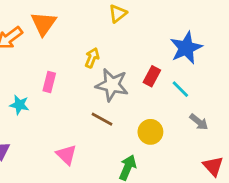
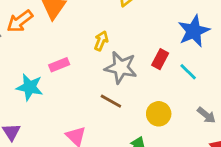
pink rectangle: (49, 82) -> (59, 65), turned 54
cyan star: (19, 105) -> (30, 87), size x1.4
gray arrow: (199, 122) -> (206, 115), moved

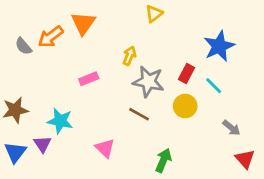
cyan star: (30, 87) -> (60, 121), moved
yellow circle: (159, 114) -> (185, 106), moved

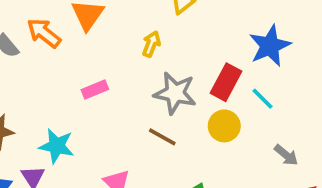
orange arrow: (51, 37) -> (44, 33), turned 75
yellow arrow: (129, 56) -> (151, 44), moved
red rectangle: (186, 73) -> (226, 82), size x1.4

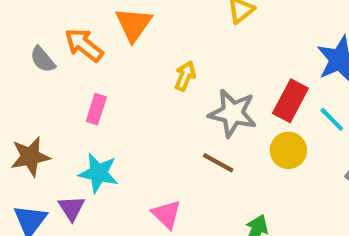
yellow arrow: (151, 44) -> (185, 76), moved
pink rectangle: (95, 90) -> (96, 109), moved, turned -50

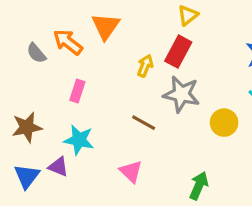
red rectangle: (290, 101) -> (178, 52), moved
brown line: (218, 163) -> (144, 123), moved
purple triangle: (72, 208) -> (58, 167), turned -35

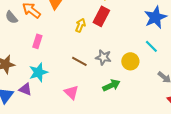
gray star: (181, 94) -> (103, 57), moved, size x0.7
cyan star: (79, 140) -> (38, 72), turned -30
green arrow: (199, 186) -> (111, 85), moved, turned 42

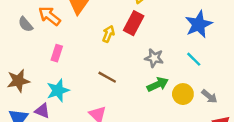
gray star: (103, 57) -> (154, 58), moved
yellow circle: (130, 61) -> (183, 94), moved
green arrow: (111, 85) -> (158, 84), moved

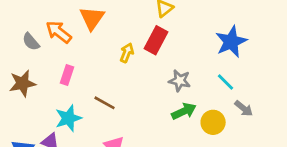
brown line: (107, 77) -> (105, 103), moved
brown star: (18, 81) -> (22, 83), moved
gray arrow: (209, 96) -> (244, 108), moved

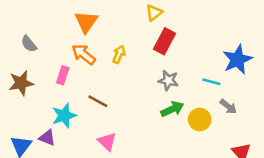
orange arrow: (59, 32) -> (84, 54), moved
red rectangle: (156, 40) -> (164, 41), moved
blue star: (231, 42) -> (237, 60), moved
cyan line: (226, 82) -> (211, 82), turned -30

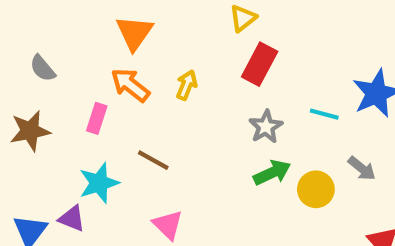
gray star: (168, 80) -> (266, 127), turned 30
cyan line: (211, 82) -> (324, 114), moved

